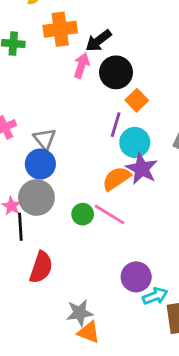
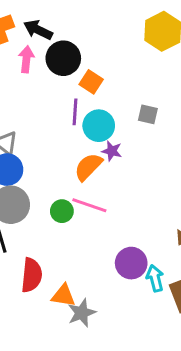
black arrow: (98, 41) -> (38, 30), turned 76
purple star: (142, 169) -> (112, 151), size x0.6
cyan arrow: (155, 296) -> (155, 278), turned -70
orange triangle: (89, 332) -> (63, 296), moved

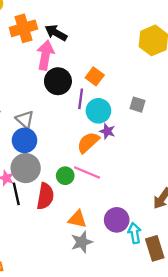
black circle: (63, 58) -> (58, 81), moved
pink arrow: (26, 59) -> (45, 55), size x1.4
red semicircle: (32, 275) -> (45, 196), moved
orange triangle: (63, 296) -> (77, 219), moved
gray star: (82, 313) -> (82, 242), moved

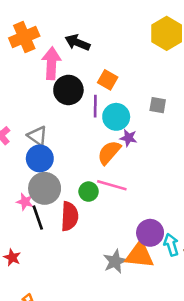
black arrow: (56, 33) -> (77, 43), moved
orange triangle: (77, 219) -> (140, 255), moved, size x1.4

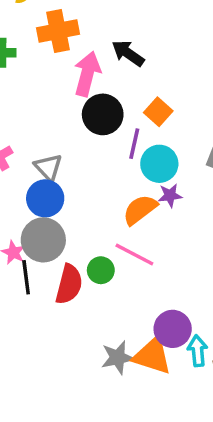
purple star: (128, 138) -> (170, 195), turned -30
green circle: (89, 192) -> (101, 270), moved

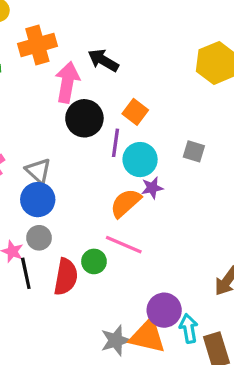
gray circle: (43, 240) -> (39, 238), size x0.6

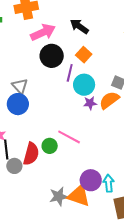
black arrow: (103, 60) -> (79, 26), moved
pink arrow: (67, 82) -> (43, 32), turned 50
orange semicircle: (126, 203) -> (109, 100), moved
gray circle: (39, 238) -> (14, 166), moved
cyan arrow: (189, 328) -> (109, 183), moved

